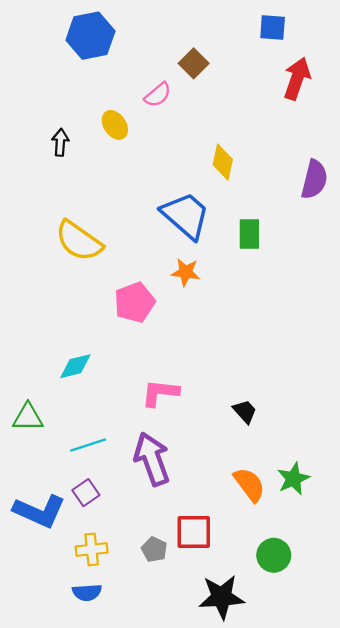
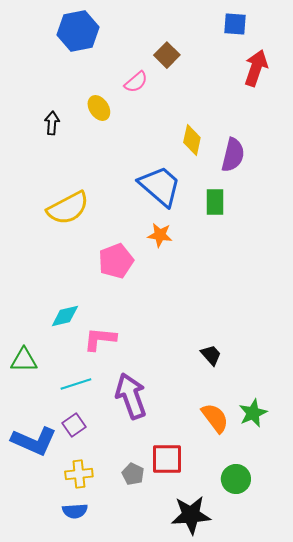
purple semicircle: (314, 179) -> (233, 155), moved
yellow semicircle: (79, 241) -> (68, 208), turned -63
pink L-shape: (160, 393) -> (100, 339), moved

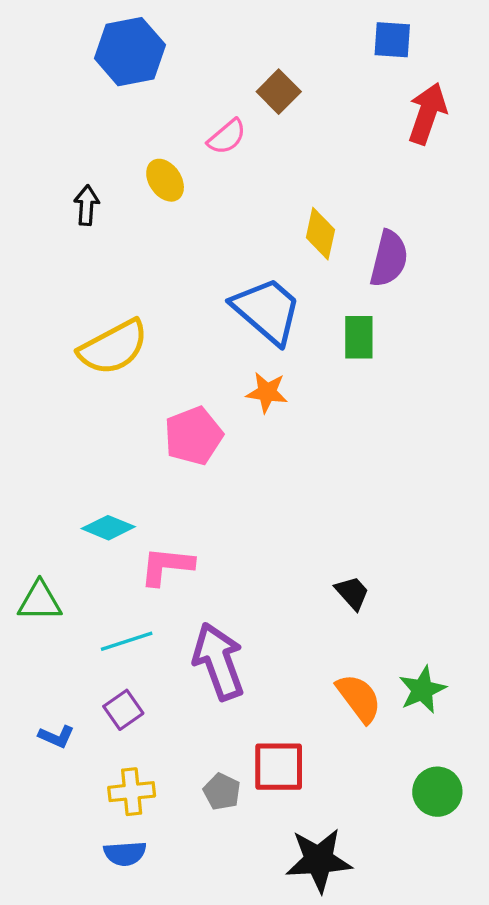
cyan diamond: (65, 316) -> (108, 528), turned 36
blue L-shape: (34, 441) -> (56, 737), size x0.5
green circle: (236, 479) -> (437, 792), moved

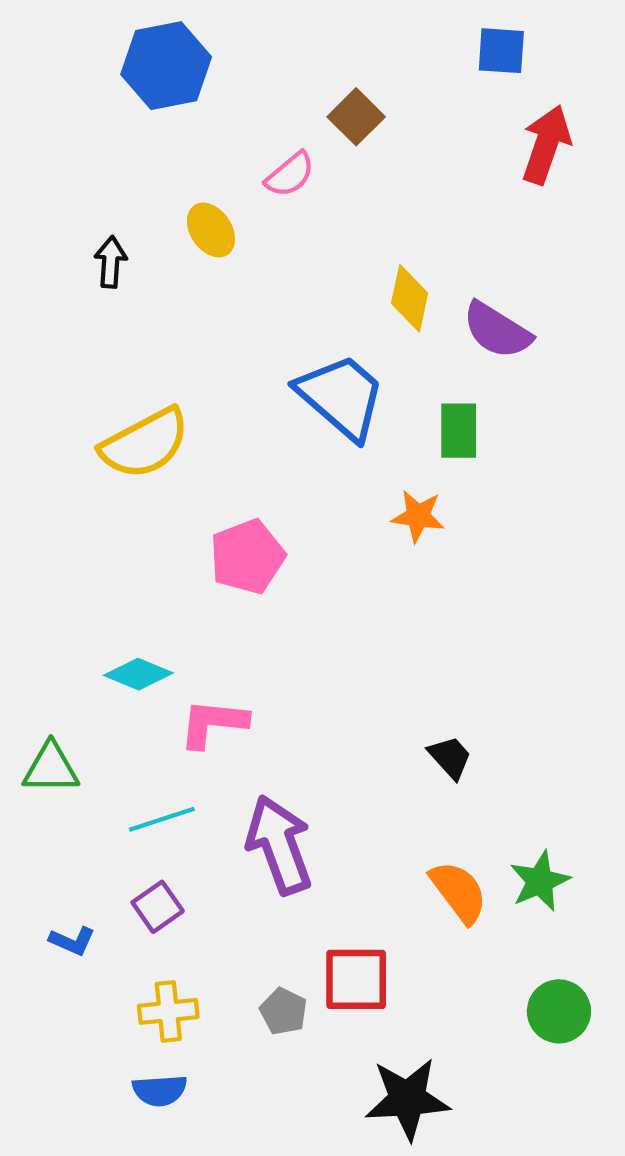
purple semicircle: (389, 259) -> (497, 330), turned 108
orange star: (267, 392) -> (418, 516), moved

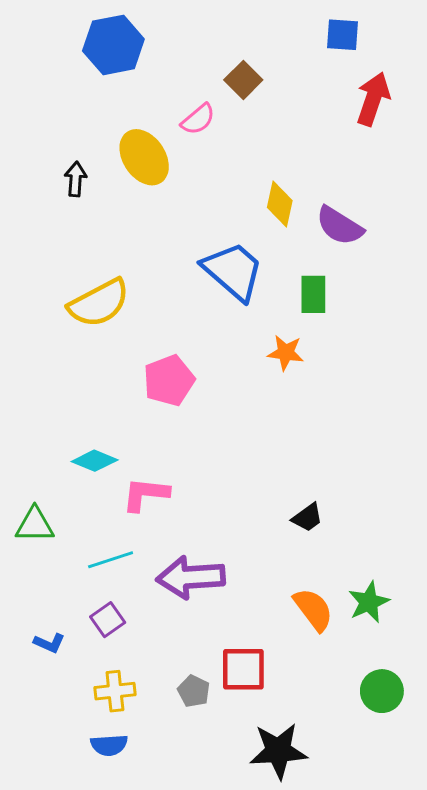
yellow ellipse: (211, 230) -> (144, 157), size x1.5
black trapezoid: (450, 757) -> (307, 518), turned 96
purple arrow: (279, 845) -> (191, 577), turned -74

